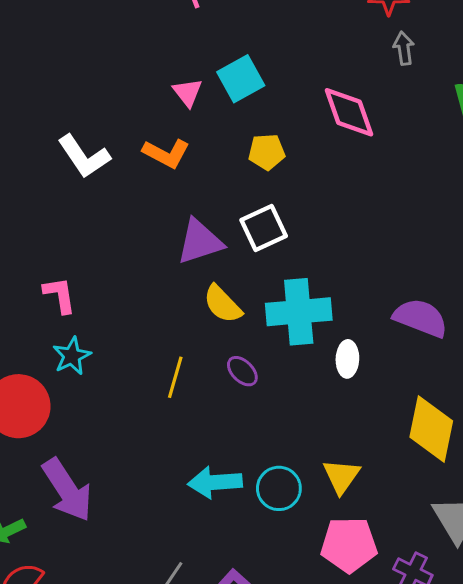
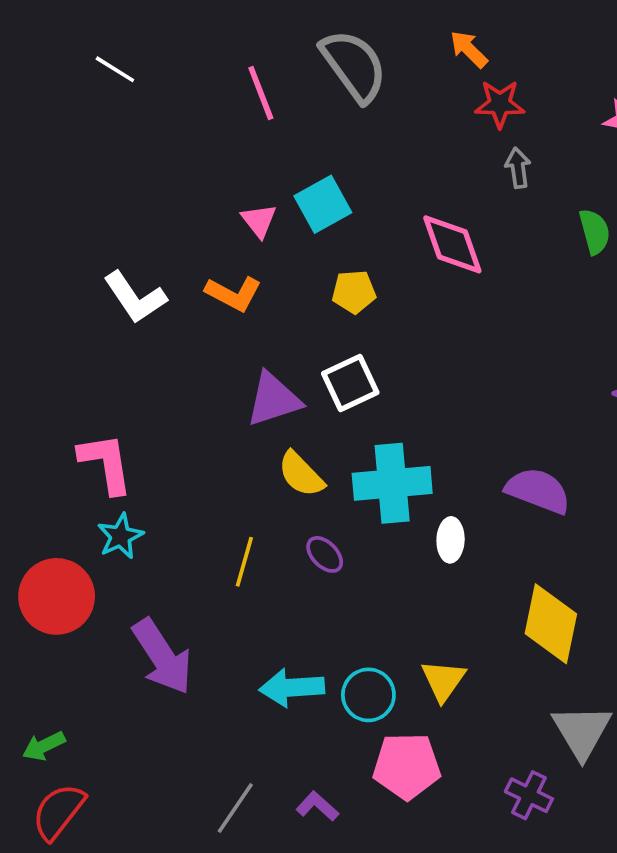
pink L-shape: (60, 295) -> (106, 463), size x1.4
purple arrow: (67, 490) -> (162, 657), moved
pink pentagon: (349, 545) -> (407, 766), moved

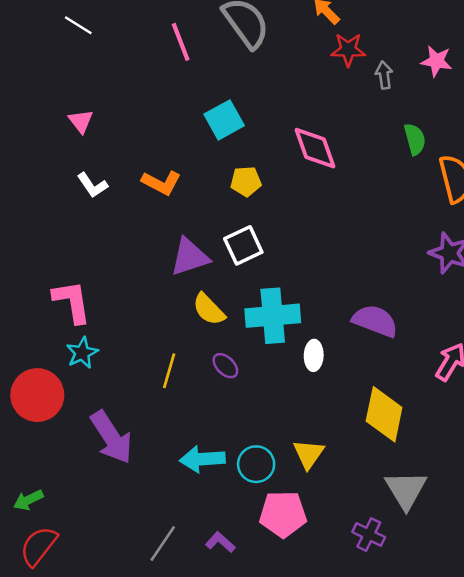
gray arrow: (518, 168) -> (384, 75), moved
pink triangle: (259, 221) -> (81, 121), moved
white L-shape: (135, 297) -> (92, 185), size x0.7

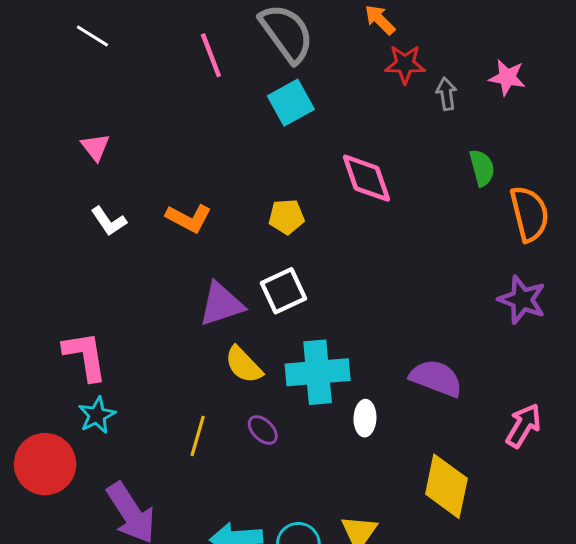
cyan square: (224, 120) -> (291, 103), moved

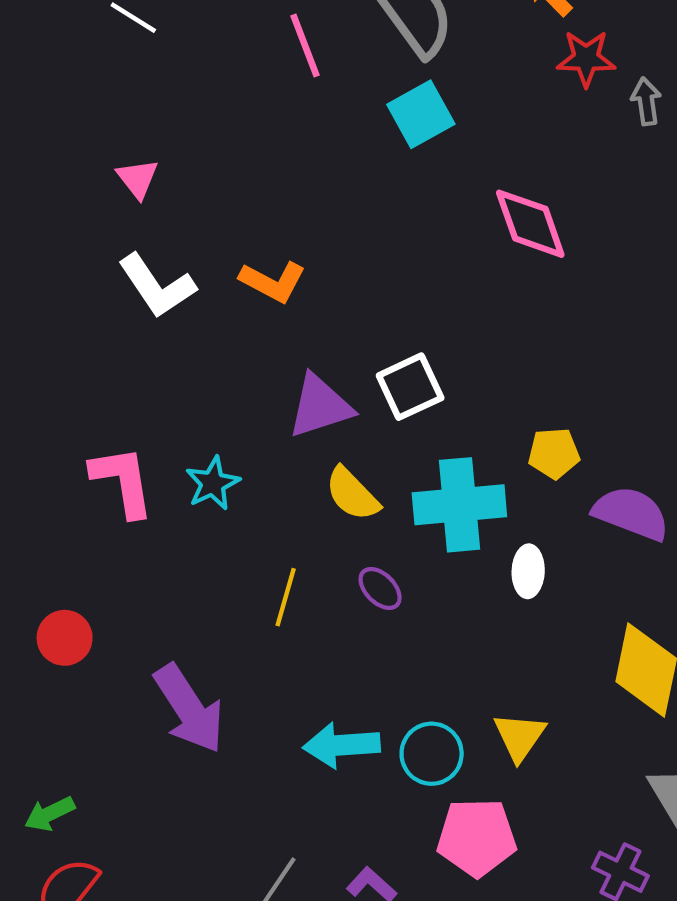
yellow pentagon: (286, 217) -> (554, 453), moved
white L-shape: (109, 221) -> (157, 286), size x1.5
cyan star: (97, 415) -> (213, 483), moved
red circle: (45, 464) -> (65, 638), size x0.6

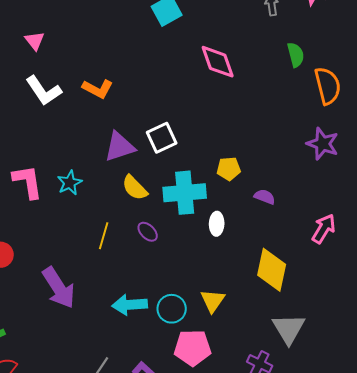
purple semicircle: (631, 513) -> (265, 197), size x0.6

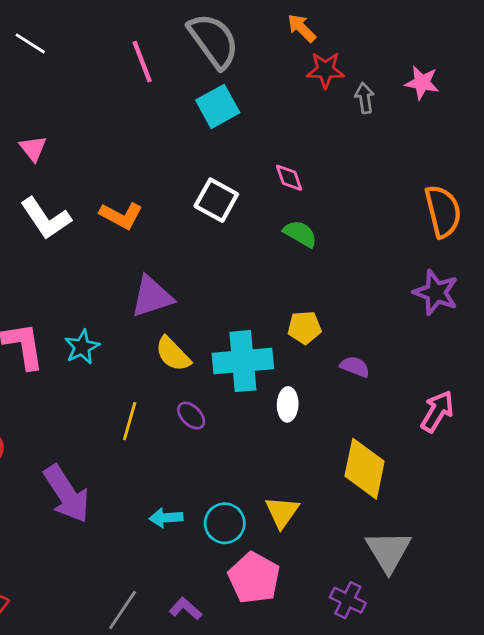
green semicircle: (296, 55) -> (300, 234), moved, turned -45
pink diamond: (218, 62) -> (289, 178), size x0.6
white square: (162, 138) -> (216, 200), moved, turned -36
cyan arrow: (130, 305) -> (166, 518), size x0.7
pink pentagon: (193, 348) -> (254, 578), turned 30

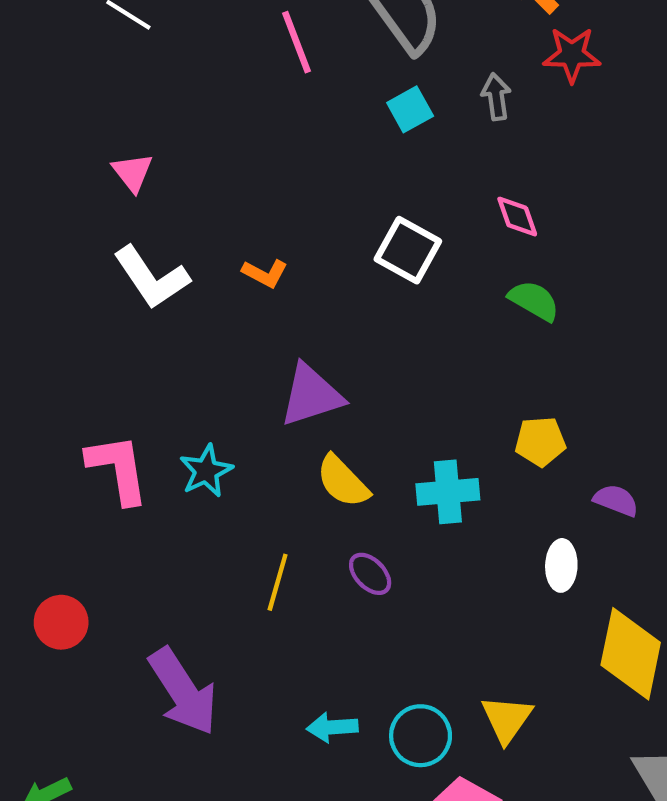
gray arrow: (365, 98) -> (496, 97), moved
cyan square: (218, 106) -> (410, 109), size x0.7
orange L-shape: (121, 216) -> (265, 273), size x0.7
cyan cross: (243, 361) -> (448, 492), size x0.7
white ellipse: (288, 404) -> (561, 565), moved

